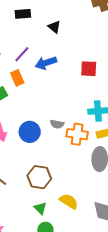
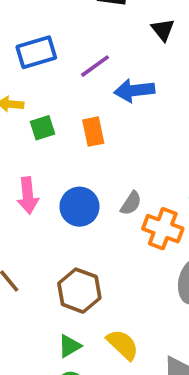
orange rectangle: (17, 78) -> (93, 132), moved
gray semicircle: (57, 124) -> (131, 203), turned -80
green triangle: (40, 208) -> (70, 346), turned 32

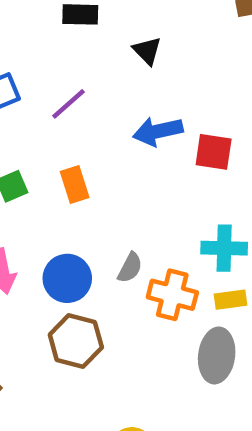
blue arrow: (134, 90) -> (158, 131), moved
brown hexagon: (79, 291) -> (76, 341), moved

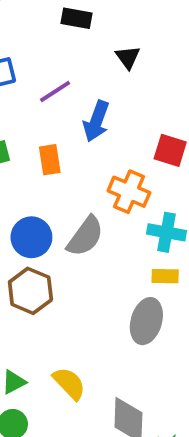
blue arrow: (158, 131) -> (96, 121), moved, turned -66
gray semicircle: (130, 268) -> (85, 236), size x1.6
orange cross: (172, 295) -> (129, 192), moved

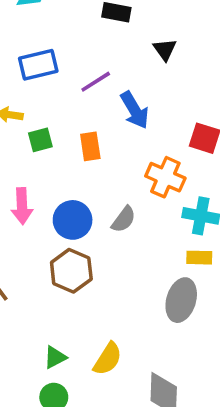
blue arrow: (96, 121) -> (135, 110), turned -51
gray semicircle: (85, 236) -> (124, 219), size x0.7
yellow semicircle: (69, 383) -> (108, 359), turned 76

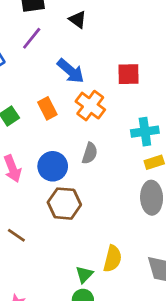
purple line: (96, 82) -> (32, 38), moved
orange cross: (165, 177) -> (90, 106), moved, turned 32
green triangle: (55, 357) -> (84, 274), moved

